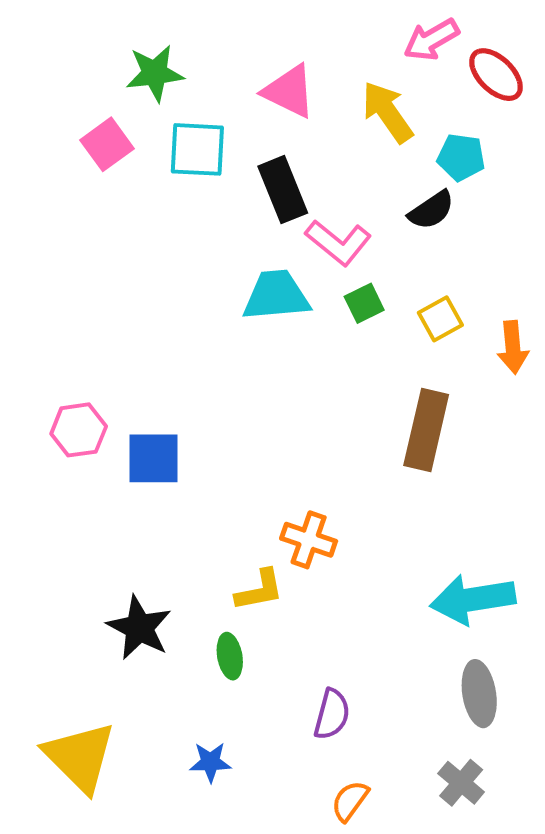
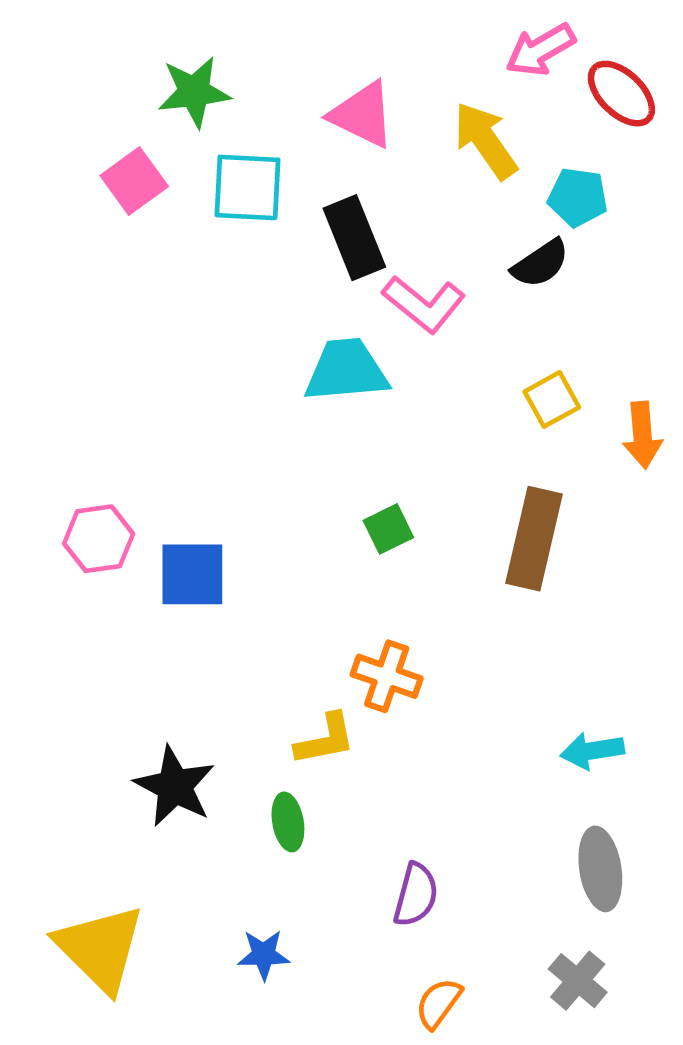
green square: (364, 303) -> (388, 529), moved
cyan arrow: (473, 599) -> (592, 751), size x0.6

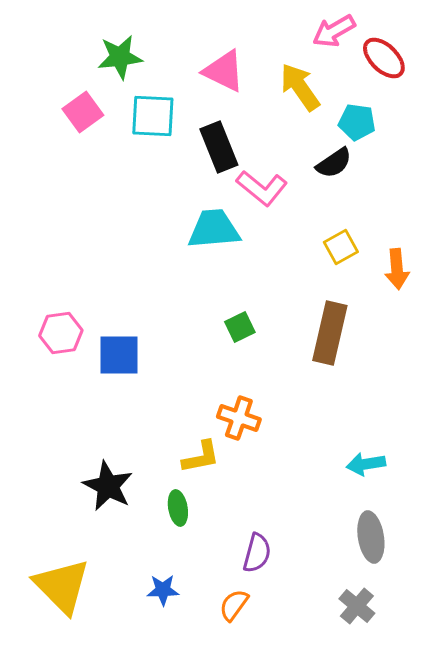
orange semicircle: (438, 1003) -> (234, 605), moved

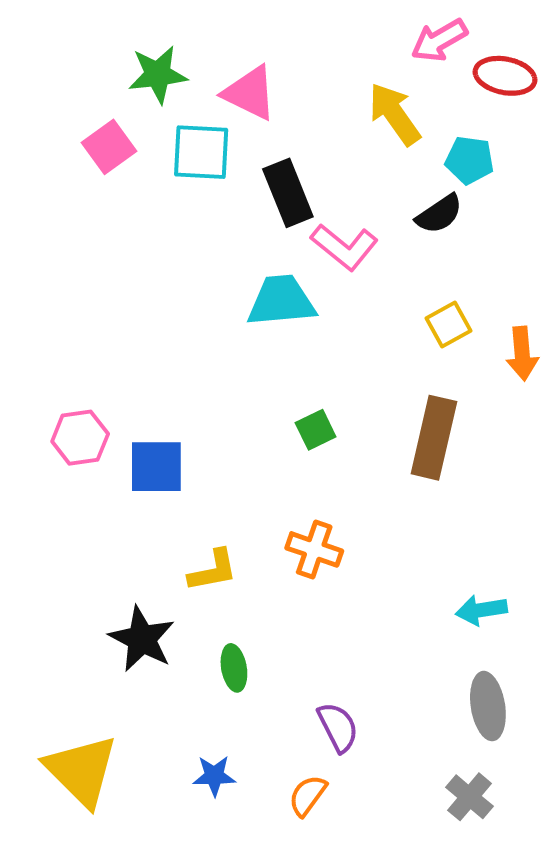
red ellipse: (384, 58) -> (505, 76), turned -33
pink triangle: (224, 71) -> (250, 93), moved
yellow L-shape: (201, 457) -> (213, 571), moved
purple semicircle: (257, 553) -> (338, 727), turned -42

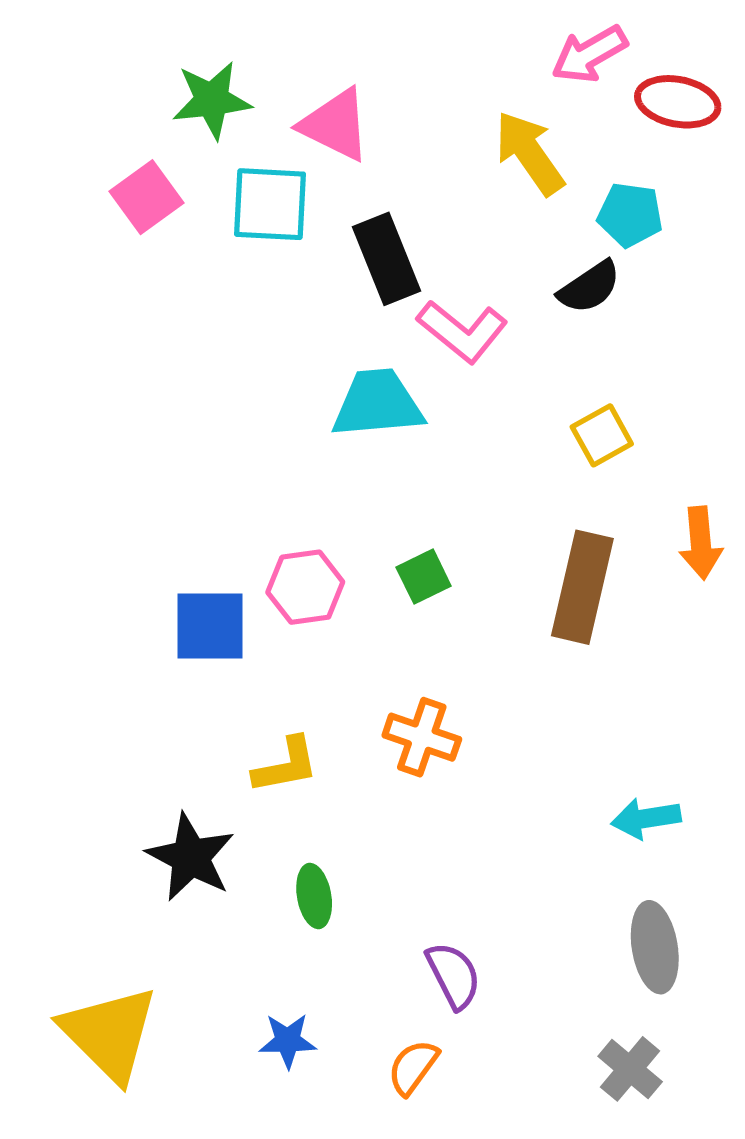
orange arrow: (522, 353) -> (701, 543), moved
pink hexagon: (80, 438) -> (305, 587), moved

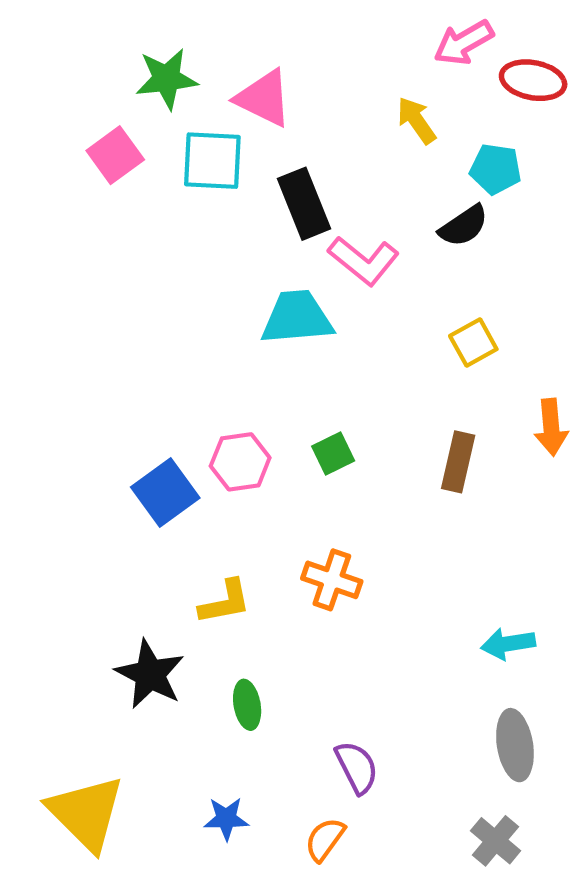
yellow arrow: (529, 153) -> (416, 120), size x0.7
brown rectangle: (582, 587) -> (458, 462), size x0.7
blue square: (210, 626) -> (165, 492), turned -36

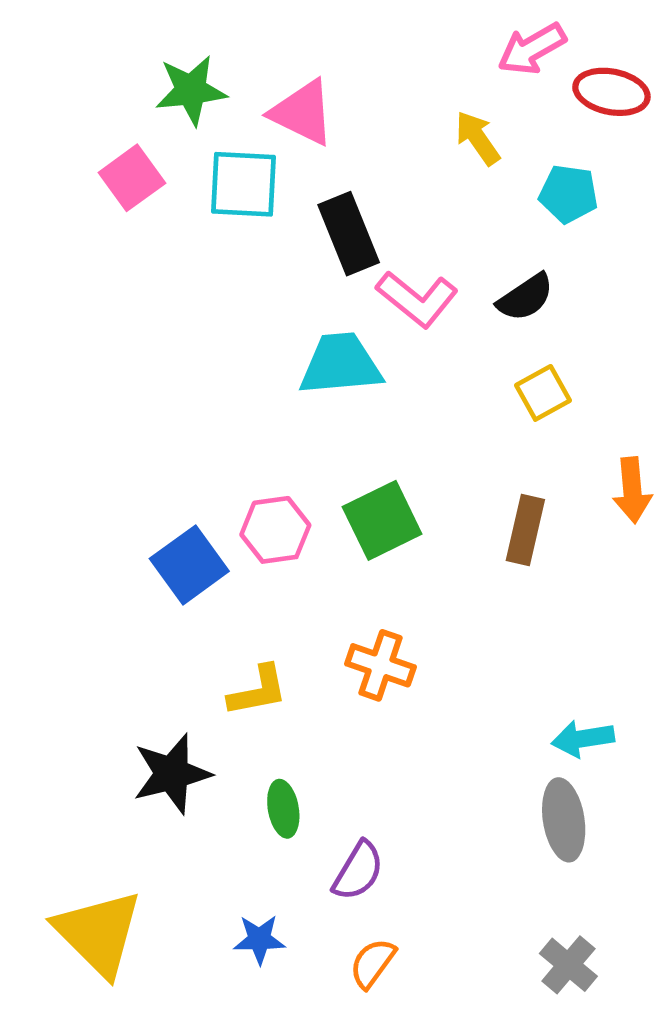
black semicircle: (464, 226) -> (525, 297), moved
green square: (333, 454) -> (382, 520), size x1.6
black star: (150, 674) -> (172, 774), turned 30
gray ellipse: (515, 745) -> (564, 820), moved
purple semicircle: (357, 767) -> (358, 871), moved, turned 58

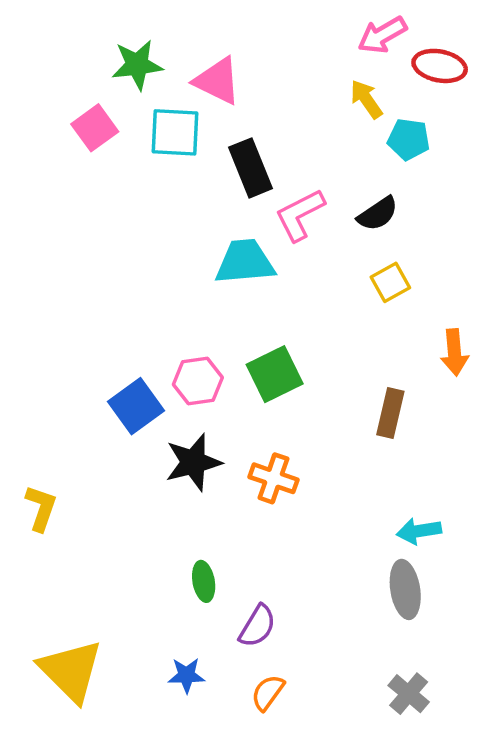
yellow arrow: (478, 138) -> (366, 99), moved
pink L-shape: (417, 299) -> (300, 215), turned 114
brown rectangle: (525, 530) -> (390, 413), moved
yellow L-shape: (258, 691) -> (41, 508), moved, turned -60
black star: (172, 774) -> (193, 462), moved

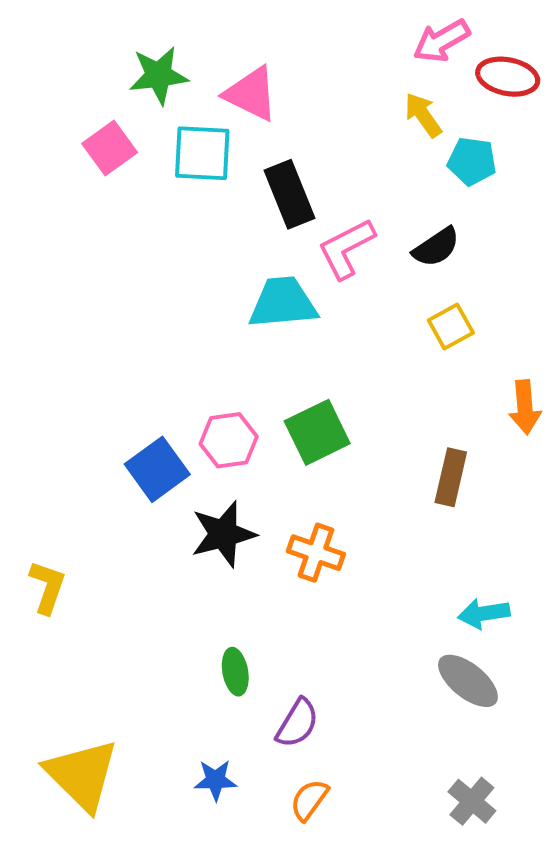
gray ellipse: (405, 589) -> (468, 681), turned -42

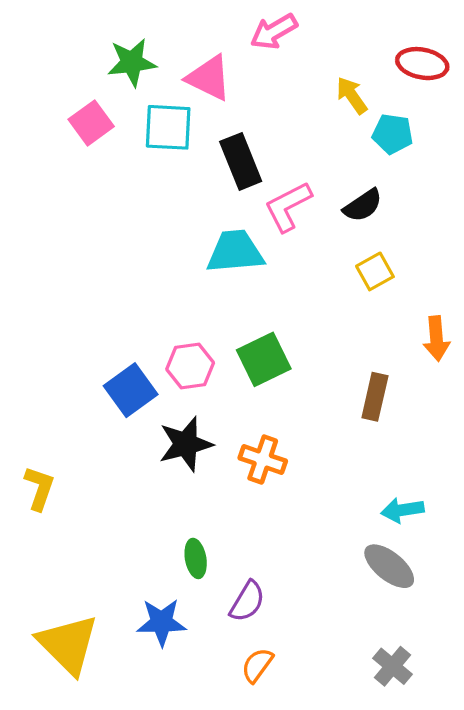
pink arrow: (442, 41) -> (274, 32), moved
blue star: (215, 780) -> (162, 622), moved, size x1.4

